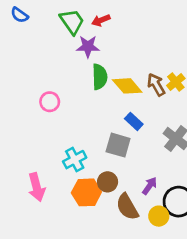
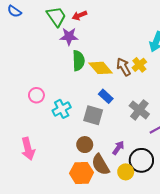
pink circle: (50, 102) -> (36, 95), moved
cyan cross: (75, 160) -> (62, 109), moved
orange hexagon: (86, 192) -> (82, 173), moved

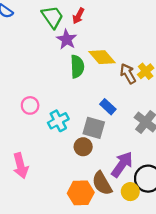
red arrow: (79, 15) -> (78, 16), turned -40
purple star: (69, 36) -> (67, 39), turned 30
yellow diamond: (100, 68) -> (102, 57), moved
brown circle: (85, 145) -> (83, 147), moved
purple arrow: (118, 148) -> (122, 164), size x1.6

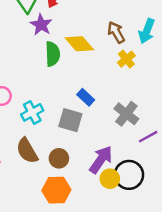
brown arrow: (128, 74) -> (116, 32), moved
brown circle: (83, 147) -> (59, 158), moved
brown semicircle: (102, 183) -> (27, 151), moved
yellow circle: (130, 192) -> (110, 179), moved

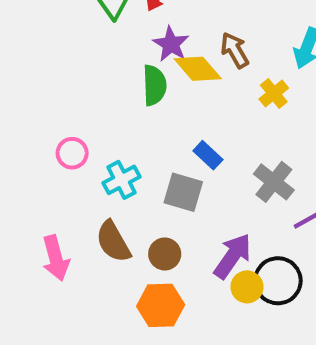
purple star: (41, 25) -> (171, 44), moved
brown arrow: (116, 32) -> (235, 50), moved

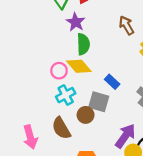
purple star: (171, 44) -> (76, 22), moved
yellow diamond: (198, 69) -> (79, 66), moved
pink circle: (72, 153) -> (59, 71), moved
brown circle: (165, 254) -> (86, 115), moved

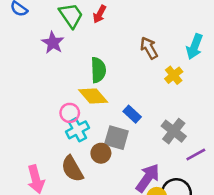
purple star: (76, 22) -> (53, 43), moved
pink circle: (59, 71) -> (70, 113), moved

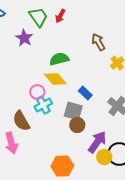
green semicircle: (98, 70) -> (59, 59), turned -102
brown circle: (101, 153) -> (77, 125), moved
brown semicircle: (72, 169) -> (21, 121), moved

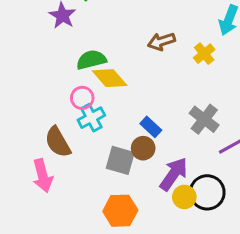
brown arrow: (98, 42) -> (161, 41), moved, turned -78
green semicircle: (59, 59) -> (91, 60), moved
blue rectangle: (85, 93) -> (151, 127), moved
gray square: (73, 111) -> (120, 160), moved

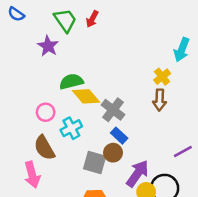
brown arrow: (161, 41) -> (160, 100), moved, turned -70
pink circle: (82, 98) -> (46, 112), moved
gray cross: (204, 119) -> (113, 110), moved

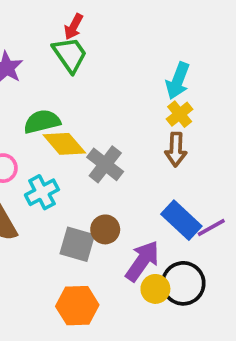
green trapezoid: (65, 20) -> (70, 55), moved
cyan arrow: (182, 50) -> (178, 81), moved
blue rectangle: (119, 136) -> (181, 220), moved, size x1.5

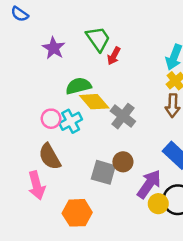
red arrow: (74, 27) -> (114, 56), moved
cyan cross: (42, 192) -> (71, 121), moved
orange hexagon: (77, 306) -> (77, 213), moved

